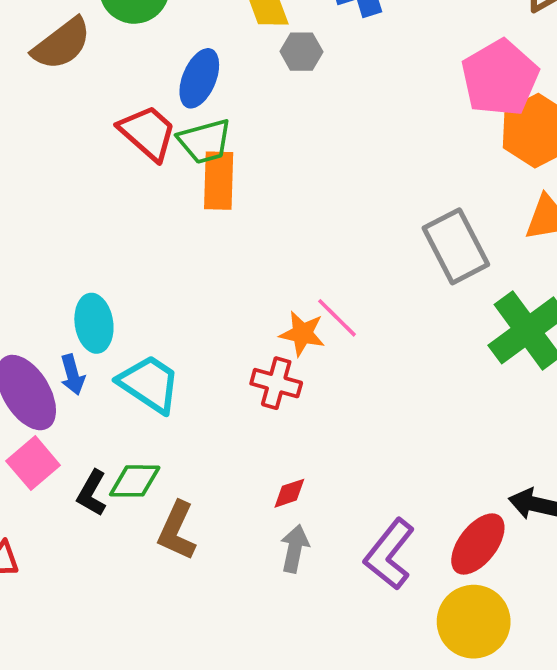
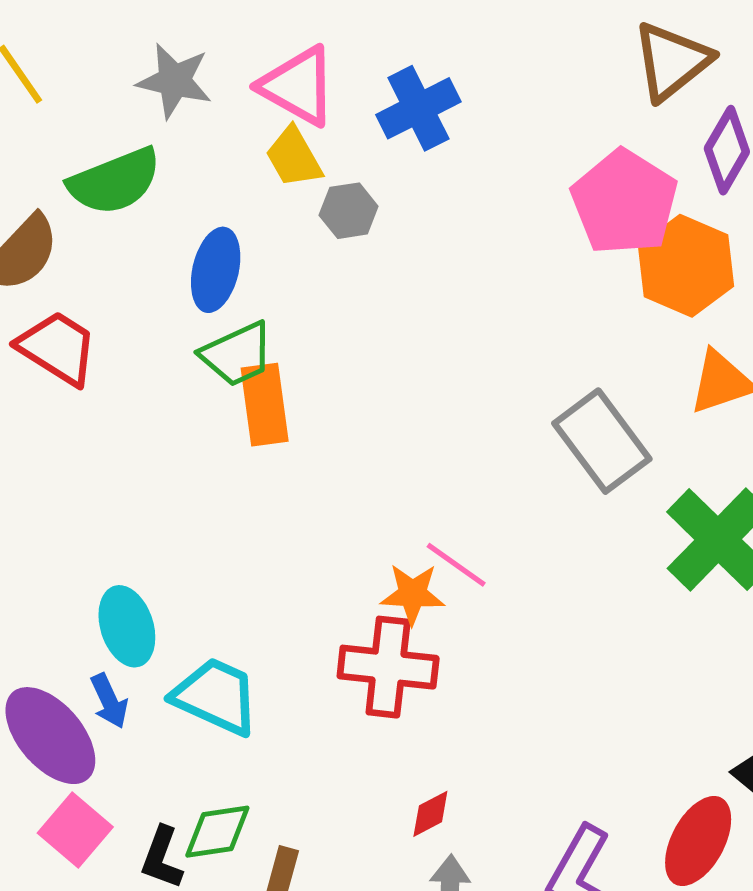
red trapezoid: (148, 133) -> (57, 348), moved
red cross: (276, 383) -> (388, 667), size x1.4

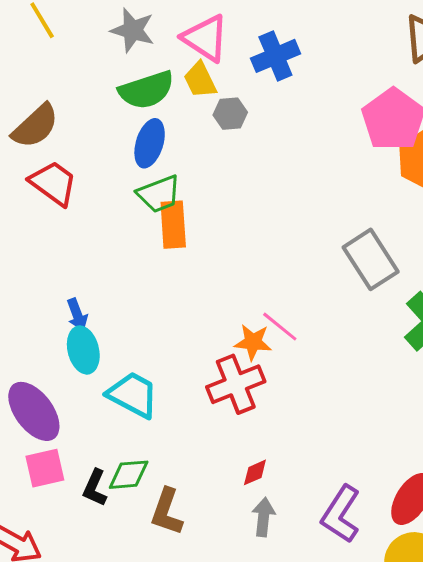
green semicircle: (115, 181) -> (146, 90), moved
red cross: (388, 667) -> (236, 384), turned -32
blue arrow: (109, 701) -> (77, 315), moved
pink square: (75, 830) -> (45, 468), turned 33

